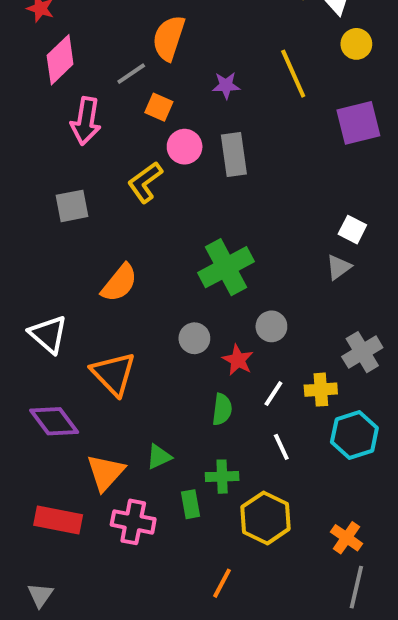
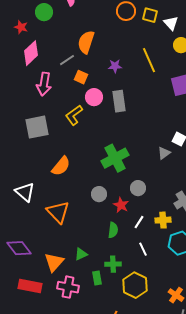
gray square: (72, 206) -> (37, 127), size x1.4
gray triangle: (339, 267) -> (164, 153), moved
purple diamond: (54, 421) -> (19, 248), moved

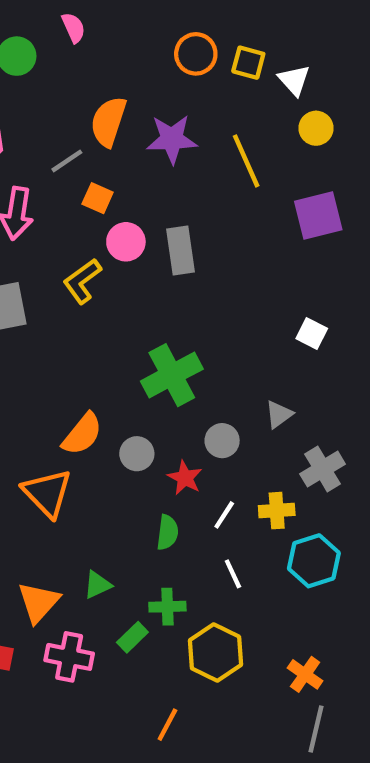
purple star: (115, 66) -> (172, 139), moved, size x1.6
gray triangle: (164, 153) -> (279, 414), moved
orange semicircle: (61, 166) -> (82, 434), moved
green rectangle: (97, 278) -> (132, 637), turned 56

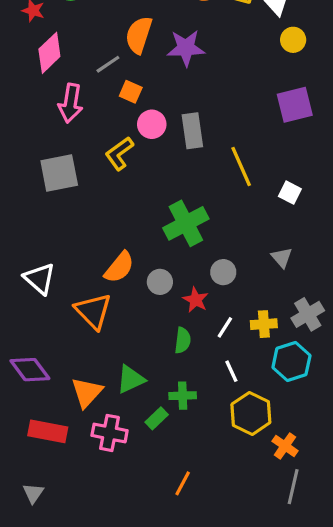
yellow line: (246, 161) -> (241, 167), moved
gray triangle: (279, 414) -> (282, 258), moved, turned -35
gray cross: (323, 469) -> (308, 314), moved
green triangle: (98, 585) -> (131, 379), size x1.4
yellow hexagon: (216, 653) -> (251, 413), moved

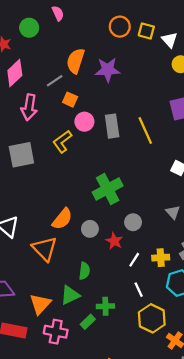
yellow line: (241, 167) -> (145, 130), moved
green semicircle: (183, 340) -> (84, 271), moved

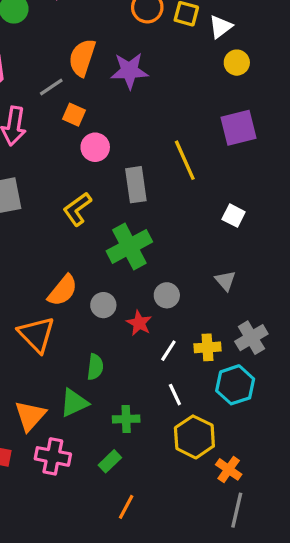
white triangle: (170, 40) -> (221, 27), turned 35
gray rectangle: (112, 126) -> (136, 185), moved
yellow L-shape: (62, 142) -> (77, 209), moved
green rectangle: (88, 322) -> (110, 461), moved

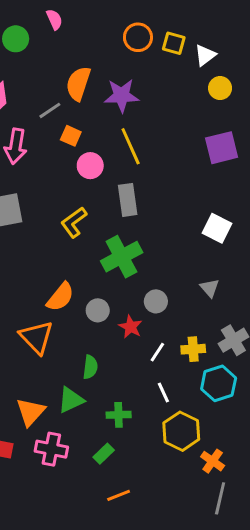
yellow line: (185, 160) -> (131, 146), moved
white square: (234, 216) -> (217, 228), size x1.4
orange line: (126, 507) -> (119, 495), turned 40

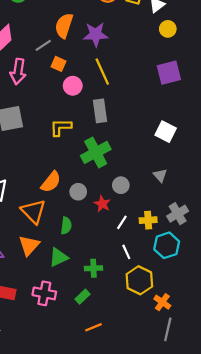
yellow L-shape: (74, 222) -> (61, 127), turned 35
green semicircle: (90, 367) -> (66, 226), moved
orange triangle: (31, 412) -> (29, 245), moved

